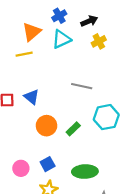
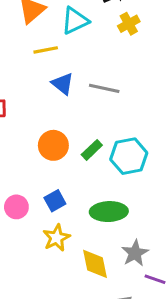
yellow line: (24, 54) -> (46, 50), moved
blue triangle: (32, 97) -> (63, 84), moved
cyan hexagon: (106, 117) -> (129, 156), moved

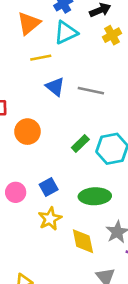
orange circle: (53, 145) -> (27, 132), moved

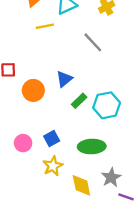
blue triangle: (55, 87) -> (64, 79), moved, turned 42
gray line: (91, 91) -> (93, 42), moved, turned 35

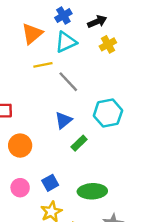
gray line: (93, 42) -> (68, 82), moved
orange circle: (33, 90) -> (20, 146), moved
cyan hexagon: (107, 105) -> (108, 113), moved

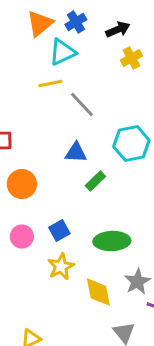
orange triangle: (32, 34) -> (40, 23), moved
cyan triangle: (66, 42) -> (62, 52), moved
blue triangle: (63, 120) -> (76, 153), turned 42

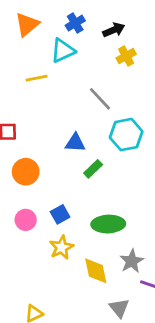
orange triangle: (40, 23) -> (27, 24), moved
yellow line: (50, 83) -> (37, 78), moved
gray line: (82, 104) -> (100, 99), moved

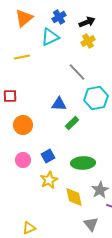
yellow cross: (126, 56) -> (88, 41), moved
yellow line: (37, 78) -> (22, 57), moved

